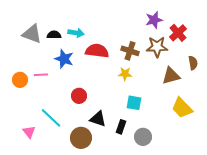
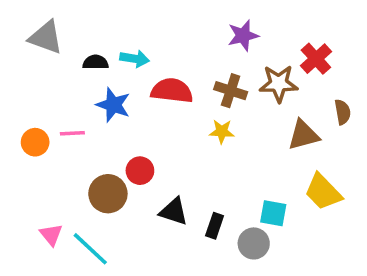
purple star: (154, 20) -> (243, 36), moved
gray triangle: (32, 34) -> (46, 37), moved
cyan square: (134, 103) -> (273, 213), moved
cyan line: (51, 118) -> (90, 249), moved
brown circle: (81, 138) -> (108, 194), moved

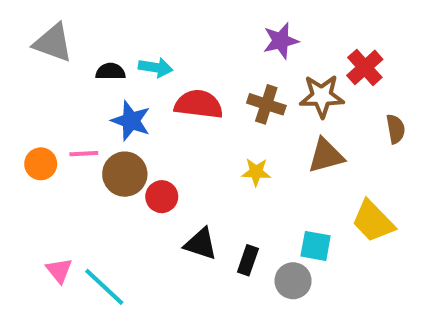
yellow star: (222, 132) -> (256, 172), moved
brown triangle: (303, 135) -> (326, 156), moved
brown circle: (108, 194) -> (125, 174), moved

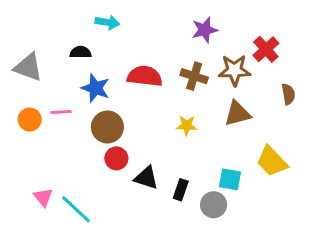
gray triangle: (53, 43) -> (28, 67), moved
cyan arrow: (156, 67) -> (107, 22), moved
brown circle: (125, 174) -> (107, 127), moved
red circle: (162, 197) -> (116, 158), moved

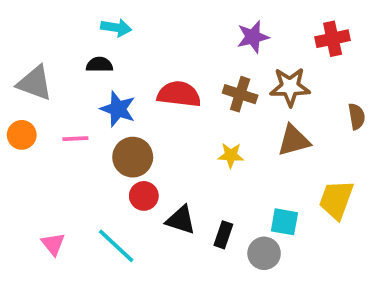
cyan arrow: (107, 22) -> (116, 28), moved
red cross: (266, 49) -> (333, 39), moved, turned 30
orange circle: (30, 120) -> (22, 135), moved
yellow trapezoid: (272, 161) -> (336, 200), turned 64
cyan line: (76, 209) -> (116, 246), moved

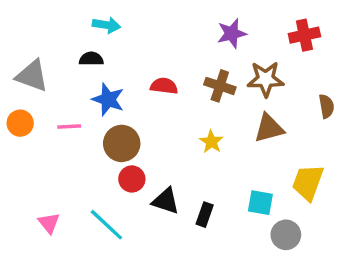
red semicircle: (179, 94) -> (164, 86), size x0.7
yellow star: (231, 155) -> (211, 142), turned 30
gray circle: (264, 253) -> (286, 235), moved

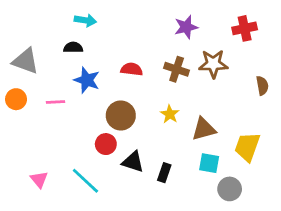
brown triangle: (269, 128) -> (204, 129), moved
brown circle: (122, 143) -> (121, 115), moved

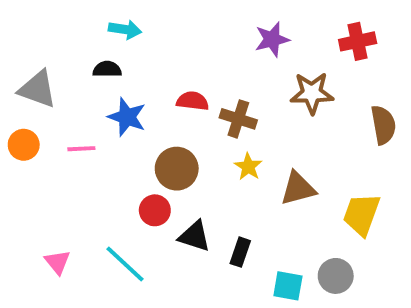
brown cross: (177, 69) -> (238, 119), moved
brown semicircle: (262, 86) -> (383, 125), size x1.4
cyan square: (209, 163) -> (288, 286), moved

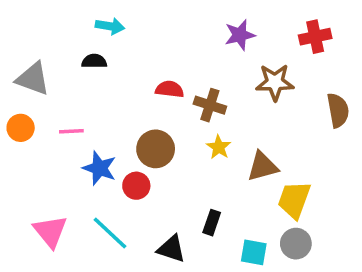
blue star: (127, 117) -> (99, 168), moved
yellow trapezoid: (362, 214) -> (294, 200), moved
black triangle: (195, 236) -> (171, 249), moved
pink triangle: (57, 262) -> (50, 231), size x1.5

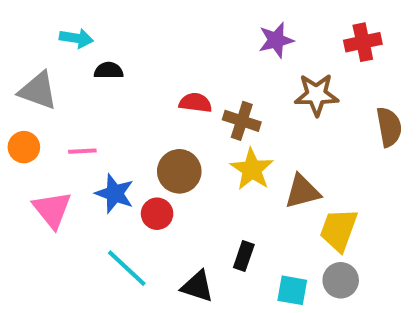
cyan arrow: (110, 26) -> (76, 38), moved
yellow star: (219, 147) -> (252, 169), size x1.5
pink triangle: (50, 231) -> (52, 210), moved

